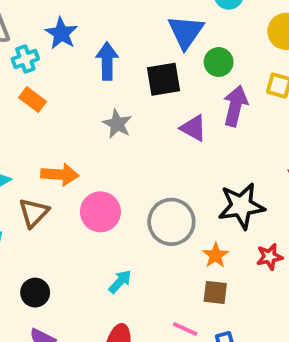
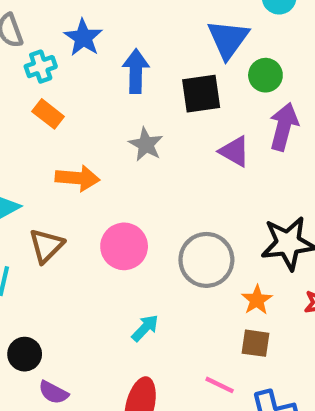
orange arrow: (60, 175) -> (77, 178), moved
black circle: (35, 293) -> (25, 354), moved

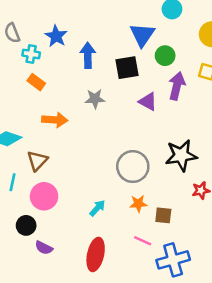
cyan cross: (41, 67) -> (31, 54), turned 30
gray star: (146, 144) -> (95, 99), turned -30
pink circle: (124, 246) -> (44, 196), moved
orange star: (257, 300) -> (138, 204), moved, turned 30

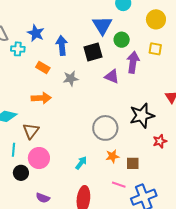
orange rectangle: (36, 82) -> (43, 67), moved
black circle: (26, 225) -> (21, 173), moved

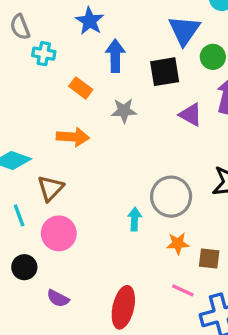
blue star: (36, 33) -> (90, 21), moved
cyan line: (13, 150) -> (19, 215), turned -32
cyan arrow: (81, 163) -> (135, 219), moved, turned -40
black circle: (21, 173) -> (24, 267), moved

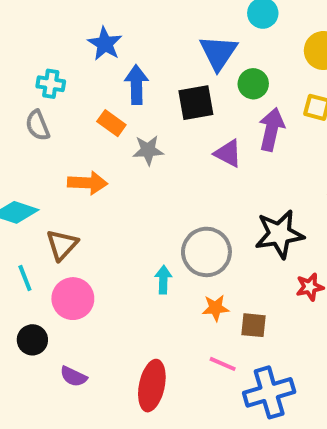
gray semicircle: (20, 27) -> (38, 125), moved
orange rectangle: (81, 88) -> (111, 123), moved

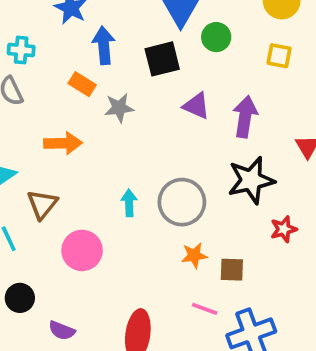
purple arrow: (271, 129) -> (245, 117), moved
cyan arrow: (163, 280) -> (129, 203), moved
pink circle: (73, 299) -> (82, 250), moved

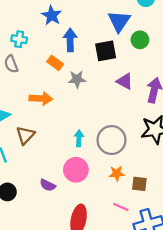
pink circle: (82, 250) -> (76, 170), moved
purple semicircle: (62, 331) -> (48, 185), moved

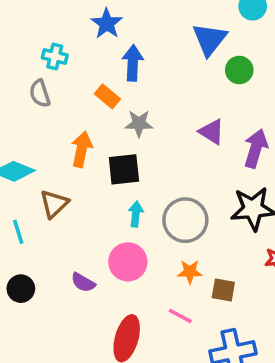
black square: (106, 51) -> (124, 169), moved
orange arrow: (41, 98) -> (82, 149), turned -85
pink line: (121, 207) -> (180, 316), moved

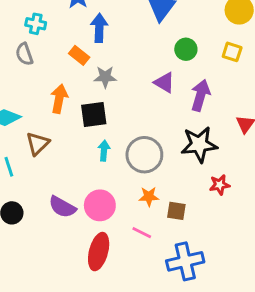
green circle: (239, 70) -> (186, 49), moved
pink circle: (128, 262) -> (100, 205), moved
purple semicircle: (83, 282) -> (62, 207), size x1.4

